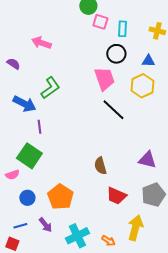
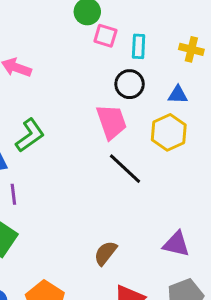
brown semicircle: (100, 166) -> (105, 253), turned 54

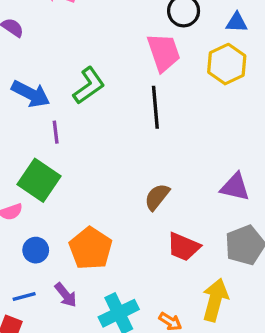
green L-shape: (30, 135) -> (89, 86), moved
black line: (125, 169) -> (155, 107), moved, turned 42

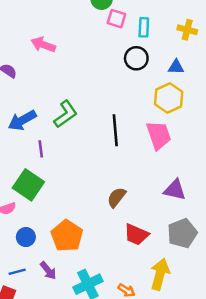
pink trapezoid: (164, 52) -> (159, 135), moved
blue arrow: (31, 94) -> (22, 120), turned 124

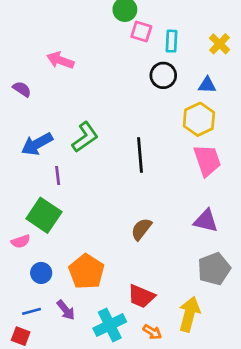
yellow cross: (187, 30) -> (220, 44), turned 30
pink trapezoid: (159, 135) -> (207, 160), moved
red trapezoid: (136, 235) -> (141, 296), moved

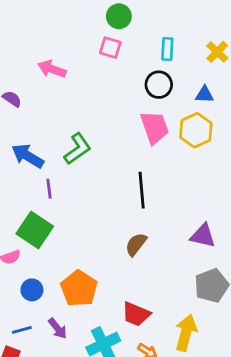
pink square: (141, 31) -> (110, 48), moved
blue arrow: (37, 144) -> (28, 156), turned 60
black line: (140, 155) -> (142, 190), moved
pink trapezoid: (207, 160) -> (154, 127), moved

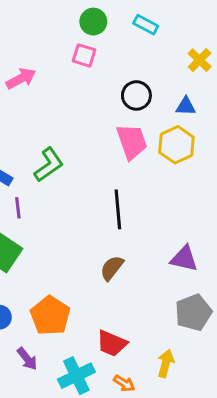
cyan rectangle: (167, 49) -> (146, 25), moved, turned -65
pink arrow: (52, 69) -> (21, 79), turned 132
yellow arrow: (186, 333) -> (166, 363), size x0.7

